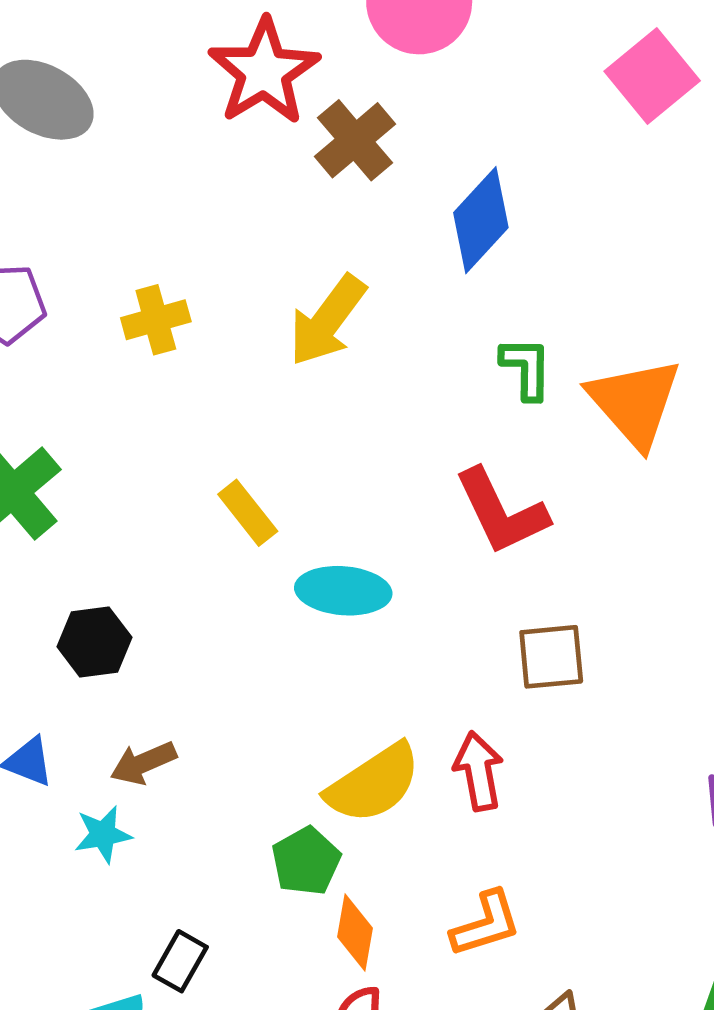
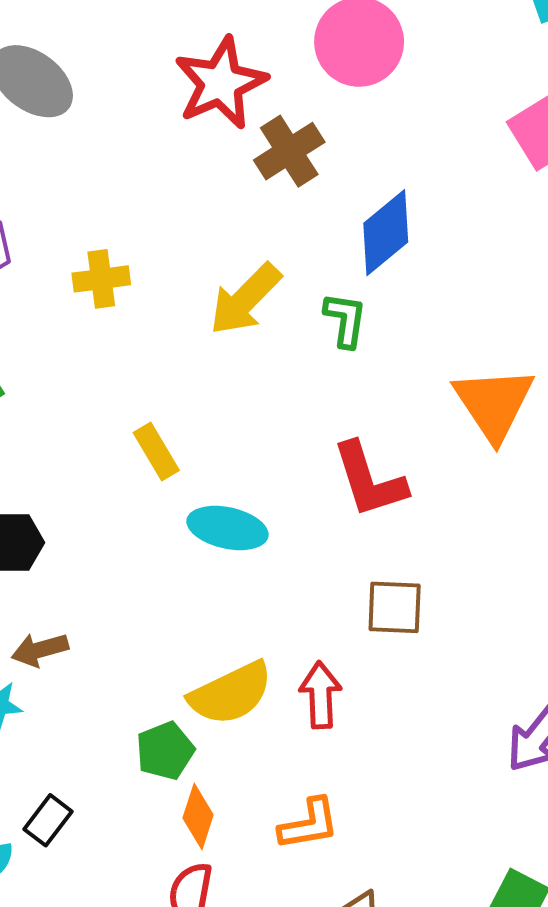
green L-shape: (526, 368) -> (345, 320), moved

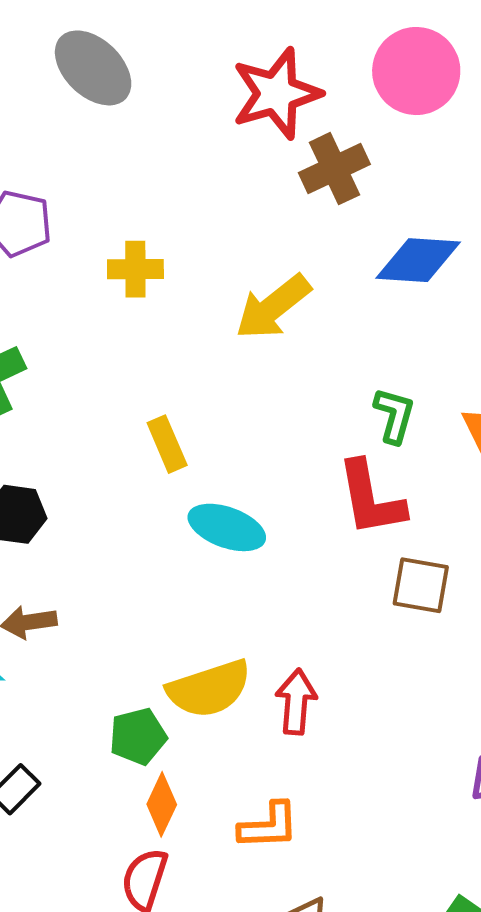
blue diamond: (386, 233) -> (418, 260), turned 36
green L-shape: (345, 320) -> (394, 415), moved
brown square: (395, 607) -> (421, 585), moved

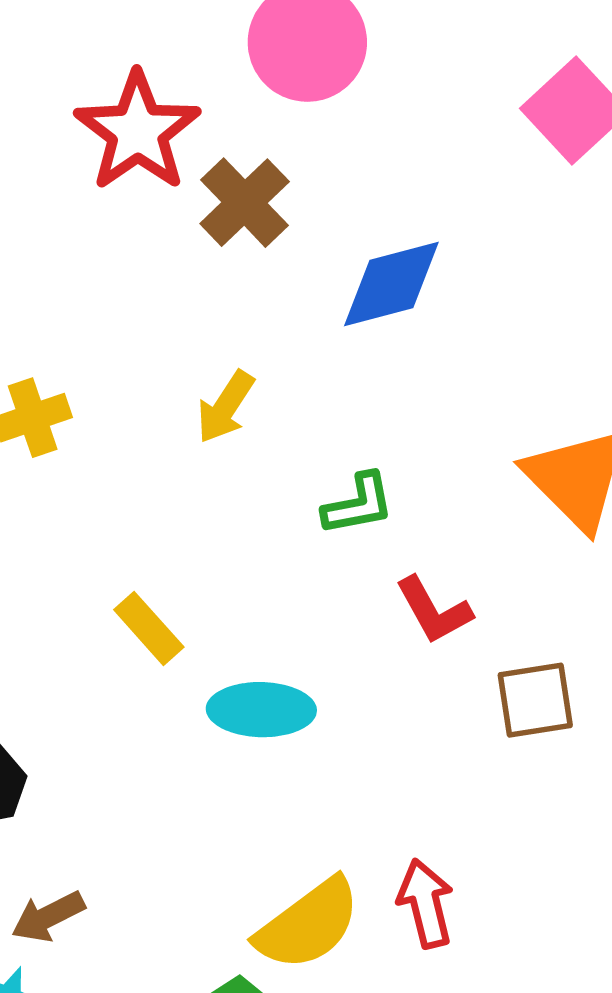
yellow arrow: (273, 307) -> (225, 407), size x0.7
green L-shape: (394, 415) -> (358, 504), moved, turned 82
red L-shape: (371, 499) -> (434, 610), size x0.7

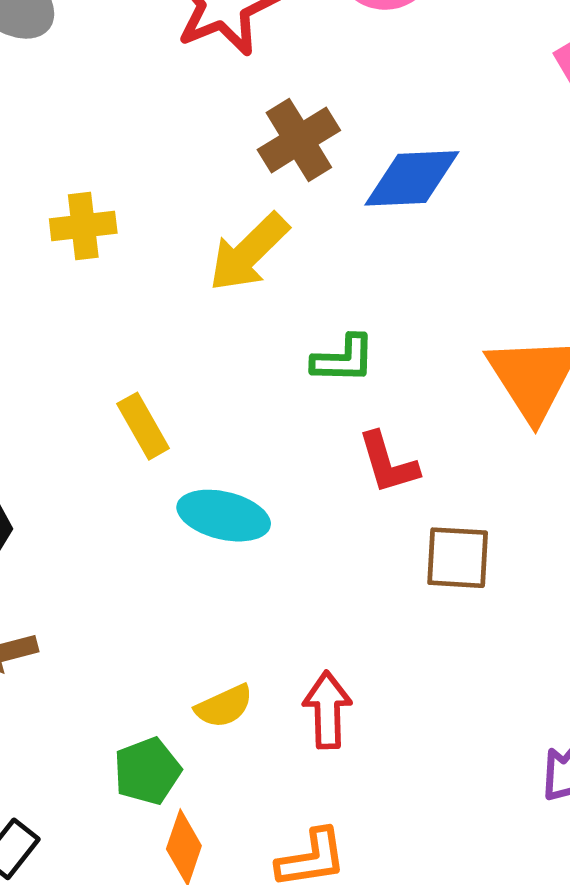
brown cross: (245, 203) -> (299, 140), moved
yellow arrow: (225, 407) -> (249, 252), size x1.4
yellow semicircle: (308, 924) -> (224, 706), size x0.6

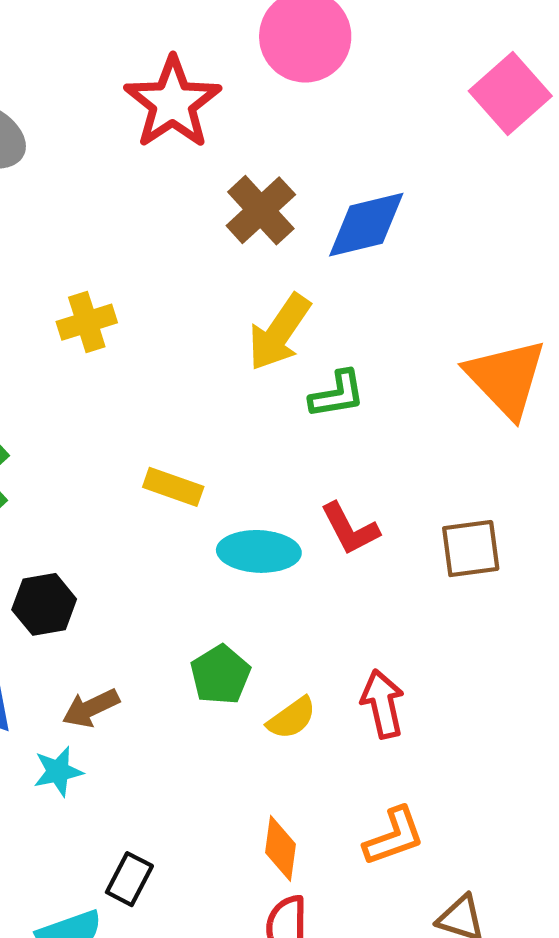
yellow arrow: (249, 252) -> (279, 332), moved
yellow rectangle: (143, 426) -> (173, 487), turned -30
red L-shape: (388, 463) -> (350, 529), moved
green pentagon: (147, 771) -> (220, 675), moved

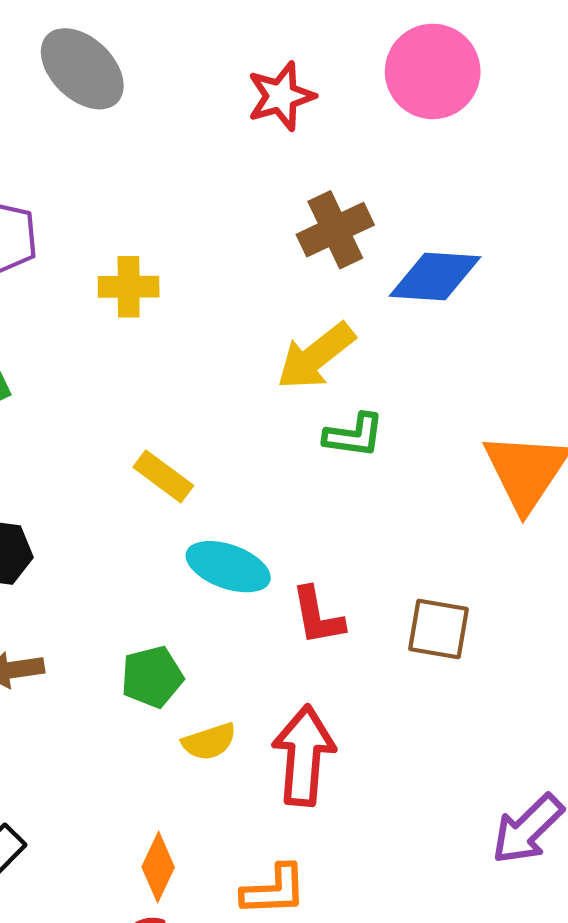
red star: (173, 103) -> (281, 96), size x0.7
red L-shape: (350, 529) -> (318, 616), moved
red arrow: (383, 704) -> (304, 756), size x1.4

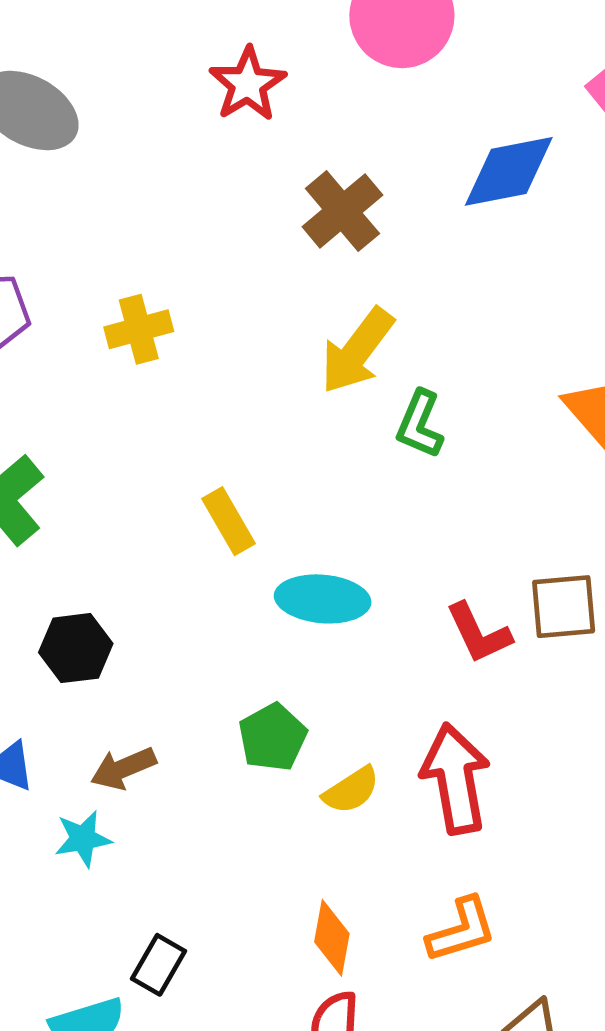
blue diamond: (435, 276) -> (509, 171), moved
green L-shape: (354, 435) -> (420, 424), turned 120
yellow rectangle: (163, 476) -> (228, 521), turned 38
red L-shape: (318, 616) -> (479, 633), moved

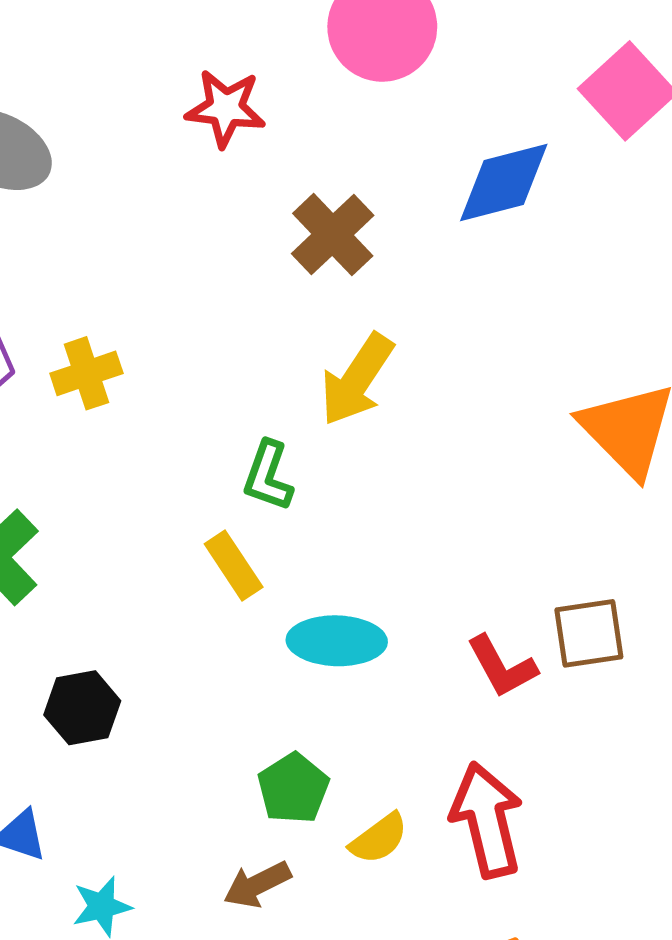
red star: (248, 84) -> (226, 108), turned -30
yellow cross: (139, 329) -> (86, 373), moved
green L-shape: (420, 424) -> (268, 476), moved
brown arrow: (123, 768) -> (257, 884), moved

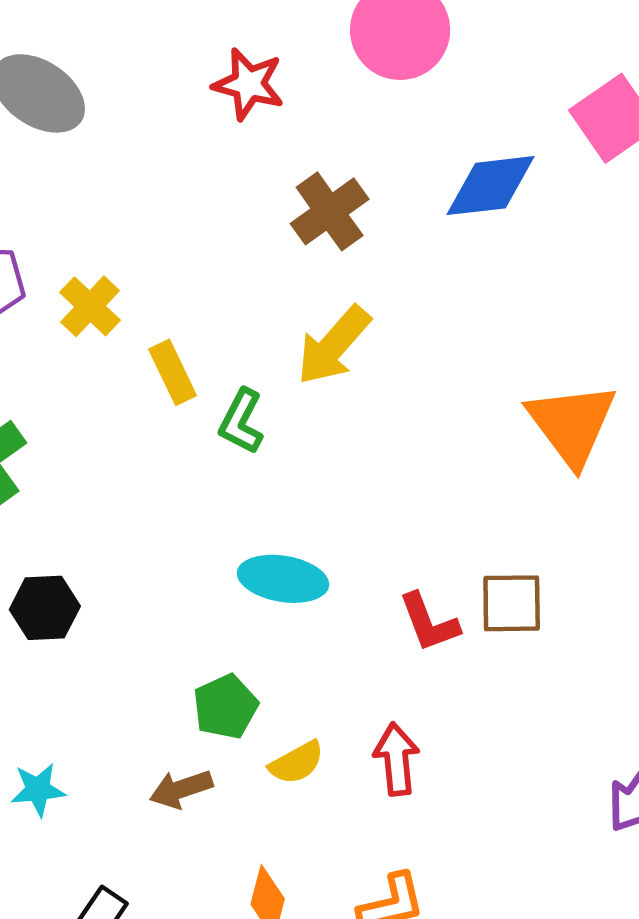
yellow cross: (86, 373) -> (90, 306), turned -36
yellow rectangle: (234, 566) -> (173, 372), moved
red arrow: (487, 820) -> (396, 759), size x0.7

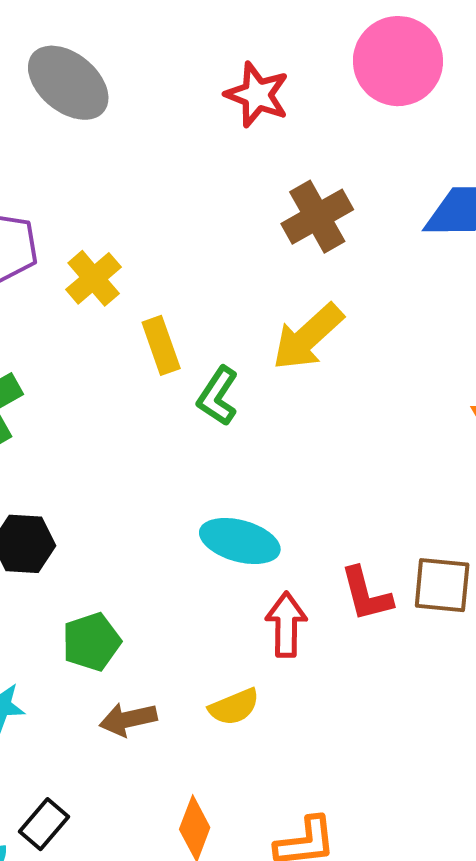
green pentagon: (225, 707) -> (91, 642), moved
red arrow: (396, 759) -> (286, 625), moved

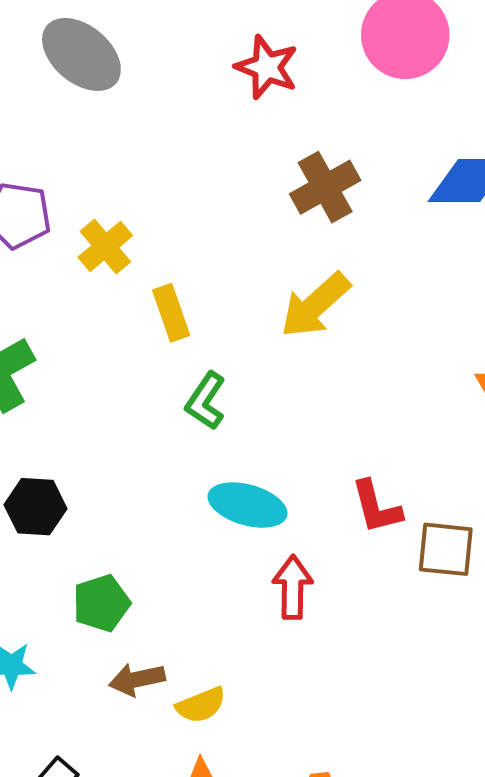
green L-shape: (218, 396) -> (206, 401), moved
red L-shape: (366, 594) -> (376, 507), moved
yellow semicircle: (234, 707) -> (201, 705), moved

